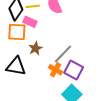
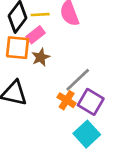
pink rectangle: (30, 22) -> (36, 35), turned -64
brown star: (35, 48) -> (41, 57), moved

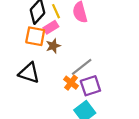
yellow line: (40, 15) -> (56, 11), turned 64
purple square: (91, 102) -> (90, 86), turned 36

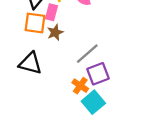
pink rectangle: (51, 27) -> (52, 12), turned -40
orange cross: (71, 83) -> (80, 86), moved

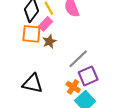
pink rectangle: (52, 12) -> (45, 24), turned 32
black triangle: (30, 63) -> (33, 84), moved

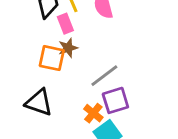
pink rectangle: (45, 24) -> (65, 24), turned -72
orange square: (31, 34) -> (52, 58), moved

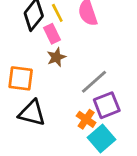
orange square: (52, 58) -> (21, 78), moved

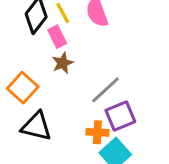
orange square: (21, 78) -> (23, 88), turned 36
orange cross: (86, 119) -> (97, 132), turned -30

